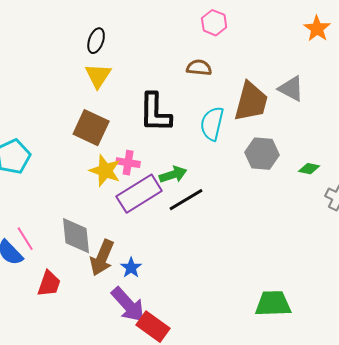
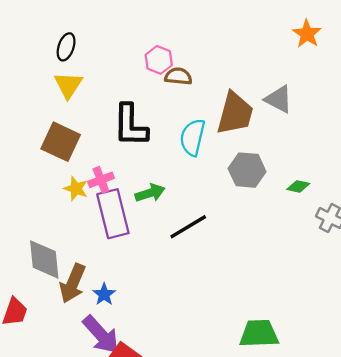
pink hexagon: (214, 23) -> (159, 60), moved
pink cross: (128, 163) -> (101, 180), turned -30
yellow star: (105, 171) -> (76, 189), size x0.7
purple rectangle: (139, 194) -> (113, 214), turned -72
black line: (186, 200) -> (188, 227), moved

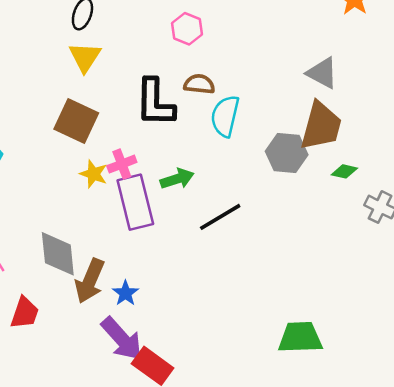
brown semicircle: (178, 76) -> (199, 84), moved
brown trapezoid: (235, 113) -> (321, 126), moved

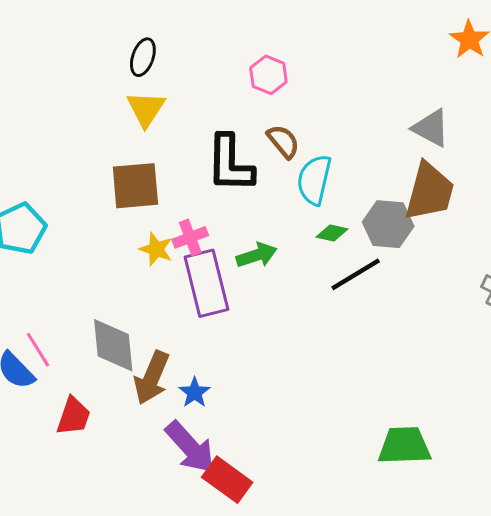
brown semicircle: (199, 84) -> (283, 141), turned 44
brown square: (76, 121) -> (135, 186), turned -30
green diamond: (344, 171) -> (332, 233), moved
black line: (220, 217) -> (356, 274), moved

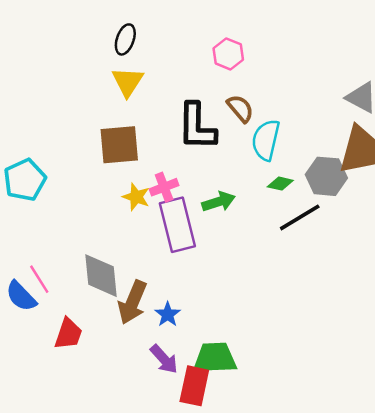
green trapezoid: (404, 446) -> (215, 358), moved
purple arrow: (190, 447) -> (164, 359), size x0.7
red rectangle: (227, 480) -> (194, 386), turned 66

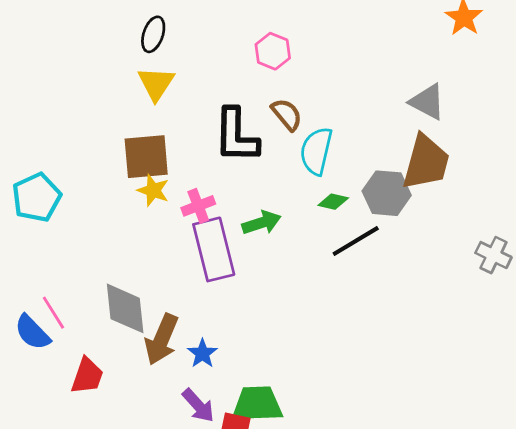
yellow star: (136, 197) -> (153, 190), moved

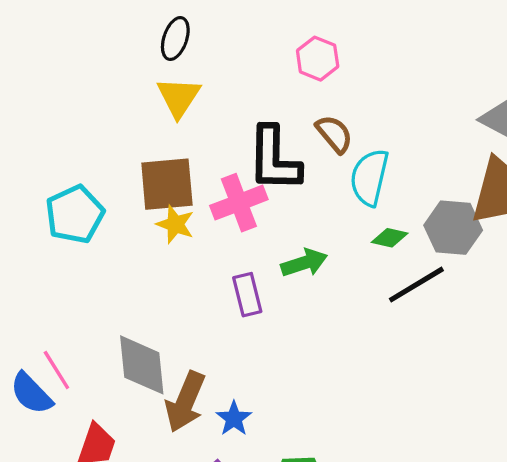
cyan pentagon: (37, 197) -> (75, 214), moved
pink cross: (198, 206) -> (239, 203), moved, size x1.4
purple rectangle: (214, 249) -> (247, 295), size x0.6

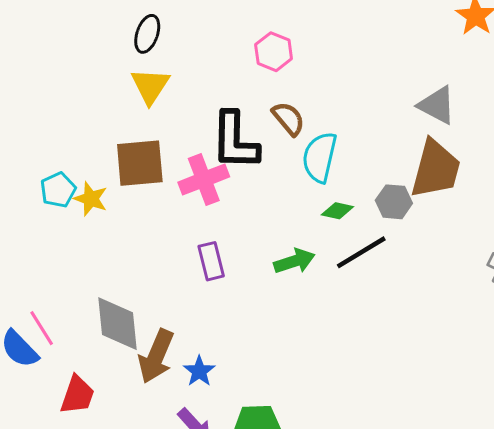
cyan pentagon: (75, 214) -> (58, 190), size x0.7
yellow star: (175, 224) -> (91, 199), moved
gray hexagon: (453, 228) -> (394, 202), size x0.7
green arrow: (304, 263) -> (294, 261), moved

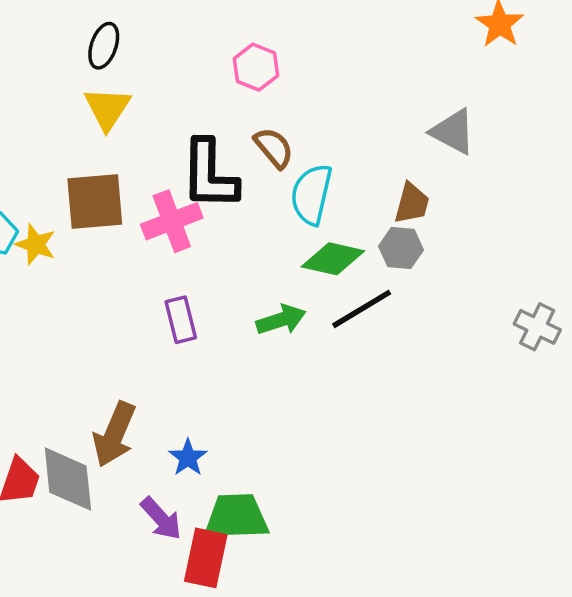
brown trapezoid: (436, 169) -> (412, 203), moved, size x0.6
green diamond: (337, 211) -> (333, 259), size x1.6
gray diamond: (118, 324) -> (68, 479), moved
blue star: (199, 371) -> (188, 458), moved

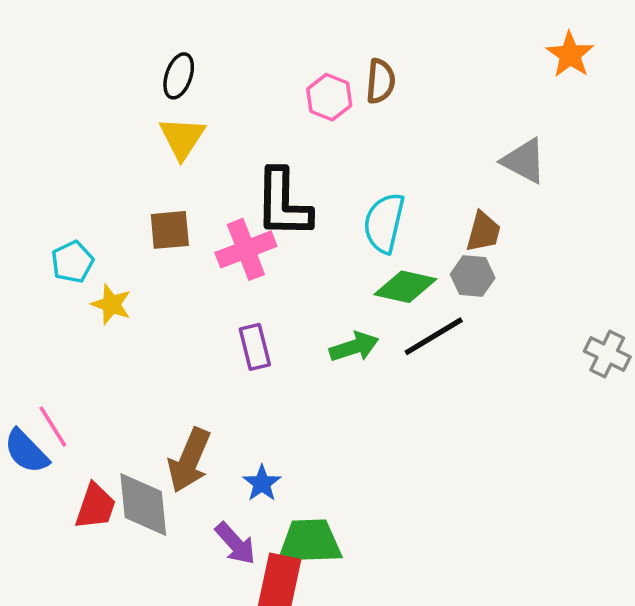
brown semicircle: (274, 148) -> (381, 81), moved, turned 45
brown square: (95, 201) -> (170, 230), size x0.7
yellow star: (36, 244) -> (111, 304), moved

